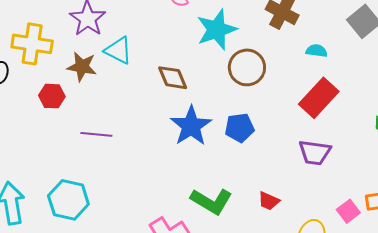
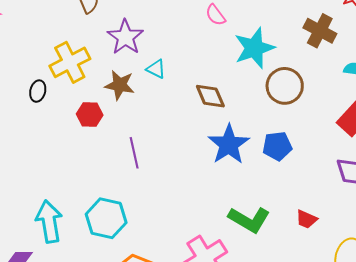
yellow cross: (32, 44) -> (70, 62), turned -36
cyan triangle: (118, 50) -> (156, 69), size x0.7
purple line: (96, 134) -> (134, 153), turned 72

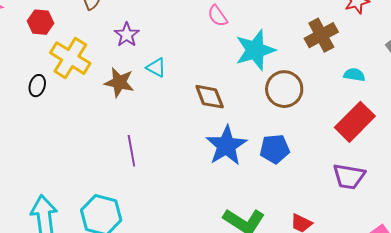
brown cross: (320, 31) -> (321, 35), turned 32
purple star: (125, 37) -> (127, 35), size x0.7
yellow cross: (70, 62) -> (70, 58), turned -33
red hexagon: (90, 114) -> (40, 22), moved

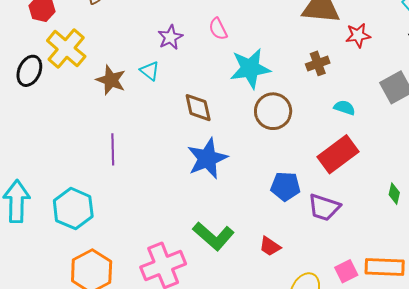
purple star: (127, 35) -> (170, 37), moved
brown cross: (321, 35) -> (318, 63), size x0.7
black ellipse: (37, 86) -> (29, 71), size x1.4
blue pentagon: (275, 149) -> (285, 186), moved

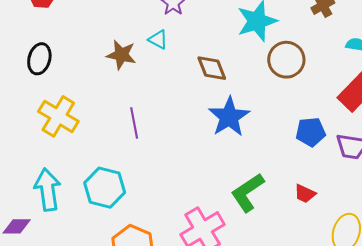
yellow cross: (66, 49) -> (58, 116), moved
green L-shape: (214, 236) -> (248, 193), turned 114

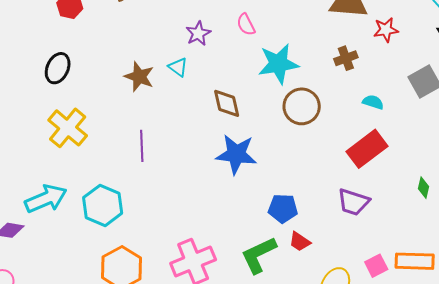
blue star: (229, 117) -> (236, 154), turned 30
blue pentagon: (311, 132) -> (283, 208), moved
cyan arrow: (48, 190) -> (46, 199), turned 66
green L-shape: (248, 193) -> (259, 255), moved

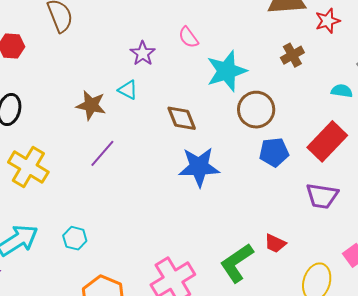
cyan semicircle: (373, 102) -> (342, 91), moved
purple line: (142, 146) -> (102, 153), moved, turned 52
cyan hexagon: (103, 205) -> (75, 238), size x0.6
blue pentagon: (283, 208) -> (274, 152), moved

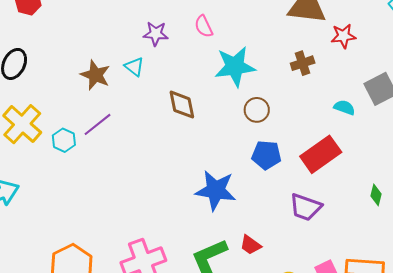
purple star: (143, 53) -> (156, 34), turned 30
brown circle: (256, 110) -> (257, 110), size x0.7
blue star: (199, 167) -> (216, 190), moved
cyan hexagon: (75, 238) -> (64, 140), moved

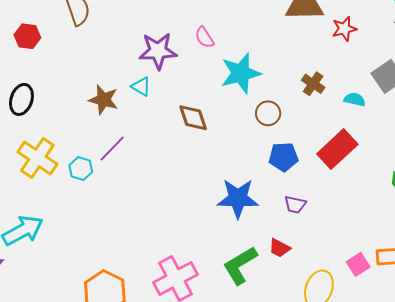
purple star: (156, 34) -> (158, 51), size x1.5
brown cross: (303, 63) -> (313, 84), moved, turned -30
purple trapezoid: (305, 207) -> (295, 204), moved, size x0.7

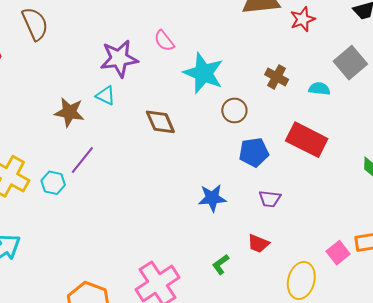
cyan star: (241, 73) -> (204, 73), turned -30
red rectangle: (337, 149) -> (307, 140), turned 75
blue star: (238, 198) -> (212, 198), size x0.7
green L-shape: (240, 265) -> (221, 264), size x0.5

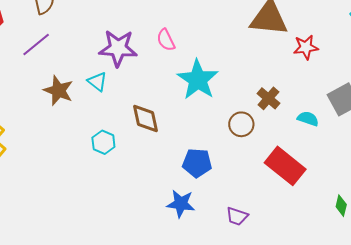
brown circle: (234, 110) -> (241, 124), moved
blue pentagon: (254, 152) -> (197, 163), moved
purple line: (82, 160) -> (36, 45), moved
cyan hexagon: (53, 183) -> (103, 142), moved

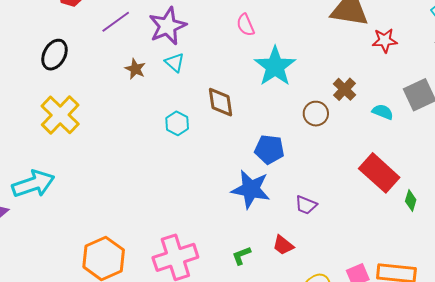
purple star: (118, 48) -> (168, 26), moved, turned -30
brown star: (58, 90) -> (135, 69), size x0.7
red rectangle: (285, 166) -> (379, 173), moved
blue star: (181, 204) -> (251, 189), size x1.4

